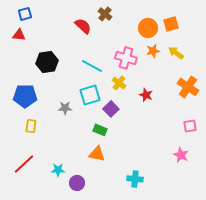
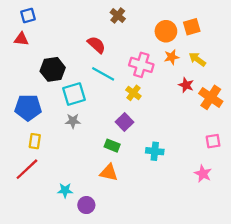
red semicircle: (83, 26) -> (96, 45), moved
cyan square: (90, 95) -> (74, 94), moved
red star: (146, 95) -> (186, 85), moved
red line: (24, 164) -> (27, 169), moved
cyan cross: (135, 179) -> (155, 151), moved

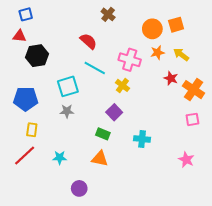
black hexagon: (53, 69) -> (37, 56), moved
pink square: (213, 141) -> (192, 119), moved
cyan star: (65, 190) -> (60, 158), moved

